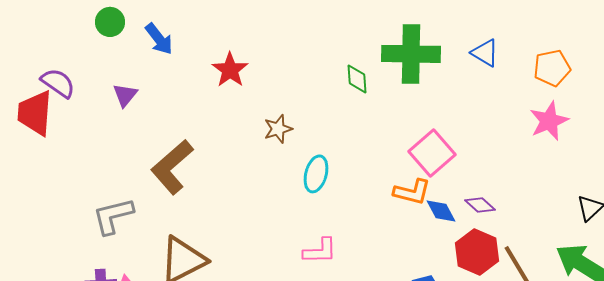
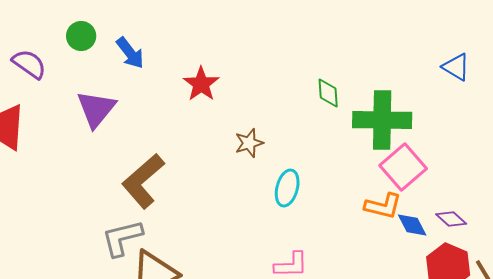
green cross: (411, 54) -> (382, 120), moved
purple semicircle: (58, 83) -> (29, 64), moved
purple triangle: (125, 95) -> (96, 109), size x1.6
gray L-shape: (113, 216) -> (122, 238), moved

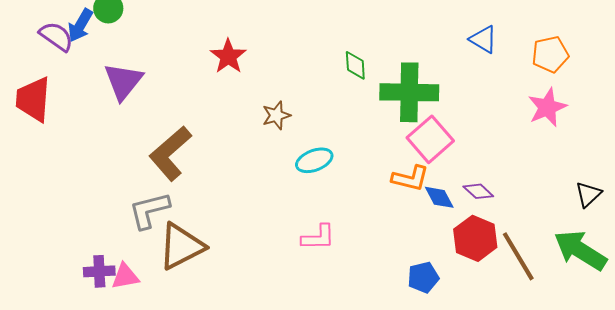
blue arrow: (130, 53) -> (80, 25), moved, turned 68
cyan ellipse: (287, 188) -> (314, 160), turned 54

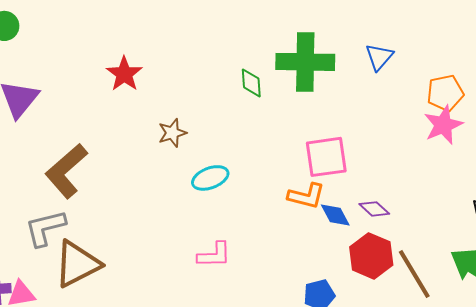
blue triangle: (483, 39) -> (379, 57), turned 40
orange pentagon: (550, 54) -> (445, 93), moved
green cross: (409, 92) -> (305, 62), moved
pink square: (430, 139) -> (326, 157), turned 33

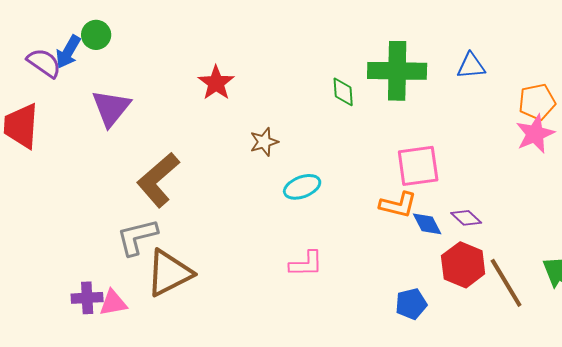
blue triangle: (379, 57) -> (471, 66), turned 44

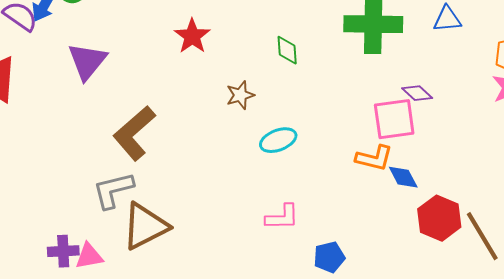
green diamond: (343, 92) -> (287, 50), moved
purple diamond: (466, 218) -> (417, 93), moved
blue pentagon: (411, 304) -> (329, 257), moved

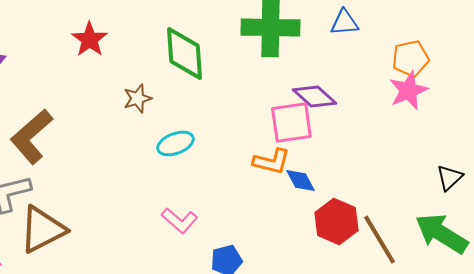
green diamond: (287, 50) -> (184, 53), size x1.8
purple diamond: (417, 93) -> (314, 96), size x1.4
pink L-shape: (282, 217) -> (179, 220), turned 42

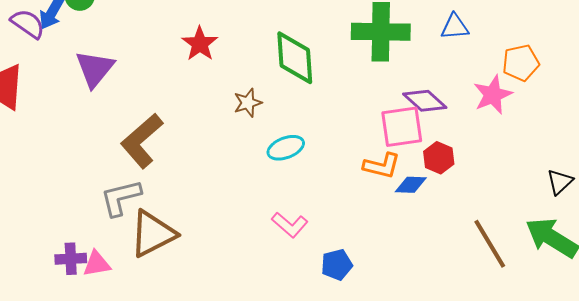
pink star: (408, 90) -> (493, 95), moved
blue diamond: (300, 180) -> (411, 185), turned -60
red hexagon: (336, 221) -> (439, 158), moved, size x0.7

